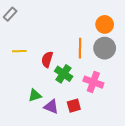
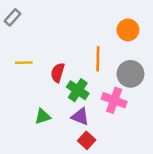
gray circle: (105, 48) -> (130, 74), moved
red square: (74, 106) -> (87, 140), moved, turned -32
purple triangle: (51, 107) -> (80, 117), moved

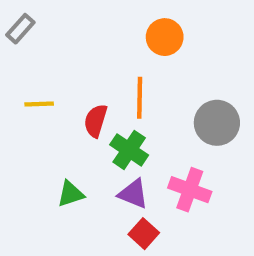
orange circle: (128, 30) -> (165, 37), moved
orange line: (98, 59) -> (140, 98), moved
pink cross: (114, 100) -> (190, 190), moved

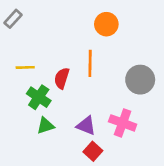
green cross: (129, 150) -> (39, 97), moved

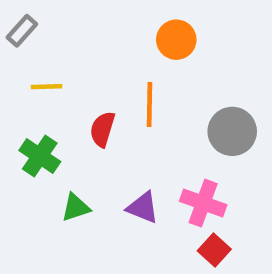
yellow line: (25, 67) -> (46, 87), moved
green cross: (39, 97) -> (40, 156), moved
red square: (93, 151) -> (214, 250), moved

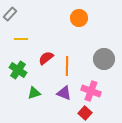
orange line: (149, 105) -> (67, 66), moved
red semicircle: (102, 129) -> (46, 58), turned 35
red square: (214, 250) -> (85, 113), moved

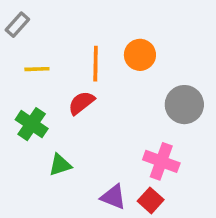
orange circle: (79, 18) -> (140, 55), moved
orange line: (67, 66) -> (96, 64), moved
purple triangle: (64, 93) -> (113, 197), moved

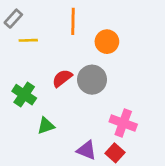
orange line: (96, 64) -> (73, 21), moved
yellow line: (37, 69) -> (28, 40), moved
gray circle: (184, 105) -> (92, 80), moved

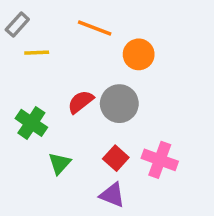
orange line: (73, 21) -> (95, 28), turned -70
green triangle: (46, 126) -> (60, 163), turned -30
red square: (115, 153) -> (116, 158), moved

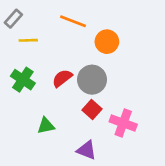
green cross: (31, 123) -> (23, 80), moved
red square: (116, 158) -> (92, 109), moved
green triangle: (60, 163) -> (46, 126), turned 36

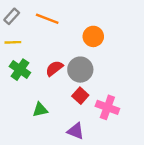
orange line: (73, 21) -> (47, 19), moved
yellow line: (28, 40) -> (13, 42), moved

